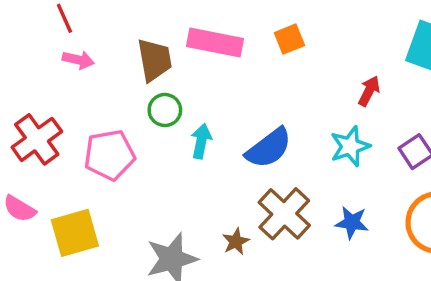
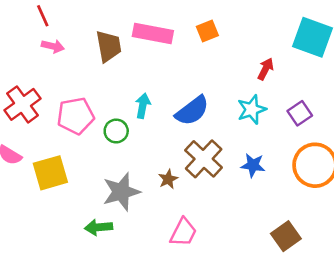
green circle: (165, 110) -> (116, 131), moved

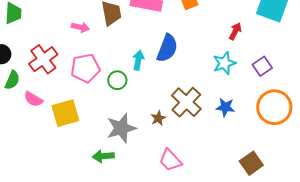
pink arrow: (53, 46) -> (80, 27), moved
blue semicircle: (192, 111) -> (167, 48), moved, turned -32
pink trapezoid: (183, 232) -> (170, 160), turned 110

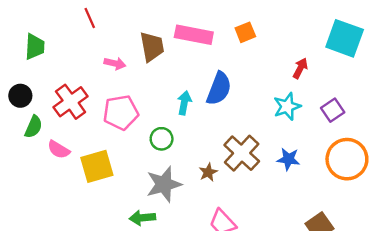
green circle: (117, 80) -> (162, 139), moved

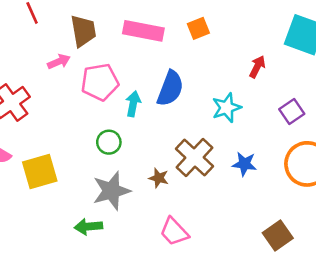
brown trapezoid: (152, 47) -> (83, 31), moved
pink arrow: (115, 63) -> (59, 62), turned -36
cyan star: (287, 106) -> (227, 108), moved
pink pentagon: (121, 112) -> (100, 82), moved
brown star: (208, 172) -> (159, 178), turned -30

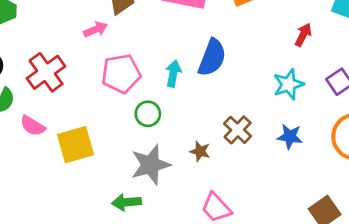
pink pentagon: (100, 82) -> (121, 74), moved
cyan star: (227, 108) -> (288, 84), moved
brown cross: (195, 158) -> (238, 130), size x0.7

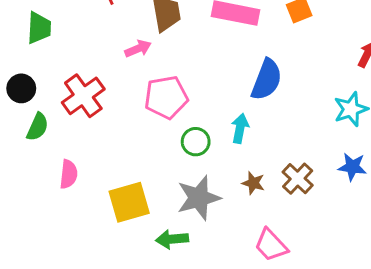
cyan arrow: (173, 74) -> (240, 128), moved
pink semicircle: (33, 126) -> (69, 174), moved, turned -115
brown cross: (238, 130) -> (298, 179), moved
yellow square: (75, 145) -> (129, 202), moved

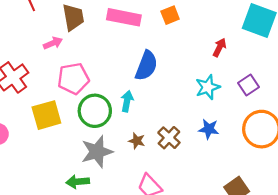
green circle: (196, 142) -> (95, 111), size x1.6
yellow square: (129, 202) -> (46, 115), moved

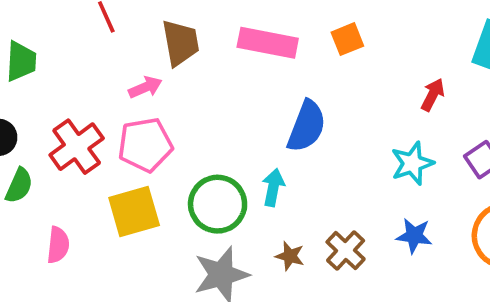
pink pentagon: (73, 79) -> (145, 145), moved

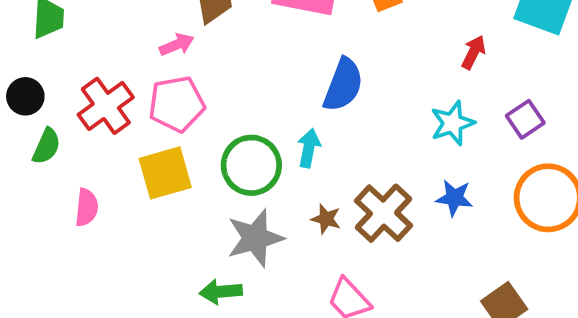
brown cross: (346, 250) -> (384, 213), size x1.4

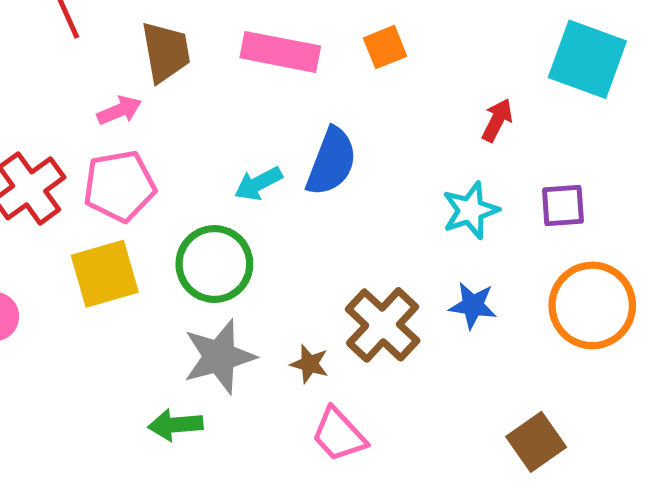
purple square: (525, 119) -> (563, 205), turned 30
cyan arrow: (309, 148) -> (258, 184), moved, turned -129
brown star: (326, 219) -> (309, 364), moved

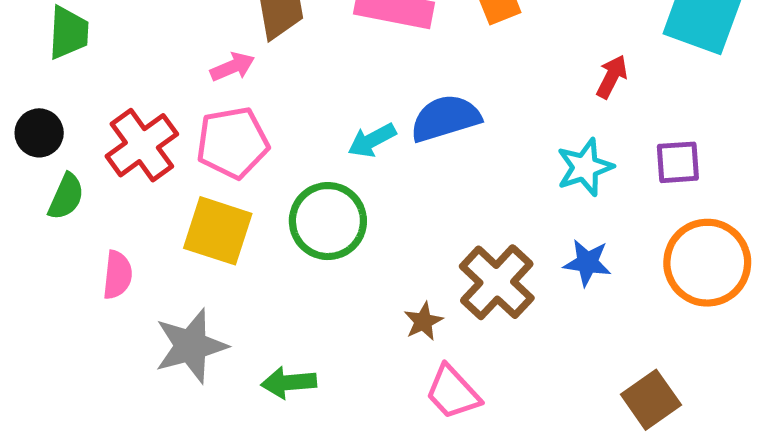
blue semicircle: (331, 162) -> (445, 118), turned -128
yellow square: (105, 274) -> (218, 231), turned 34
gray star: (219, 357) -> (191, 346), moved
brown star: (309, 364) -> (423, 321), turned 30

